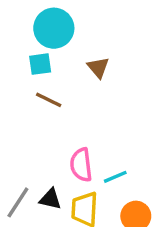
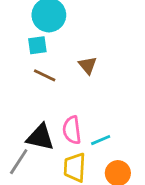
brown triangle: (98, 67) -> (88, 65), moved
black triangle: (50, 199) -> (40, 137), moved, size x1.5

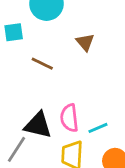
cyan square: (37, 45) -> (14, 32), moved
brown triangle: (88, 65) -> (85, 42), moved

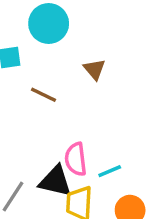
black triangle: (38, 125) -> (55, 181), moved

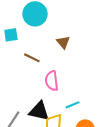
pink semicircle: (76, 159) -> (52, 81), moved

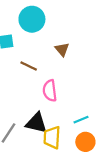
cyan line: (73, 105) -> (81, 120), moved

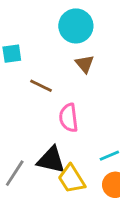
cyan circle: (32, 19) -> (76, 26), moved
yellow trapezoid: (52, 137) -> (72, 179), turned -35

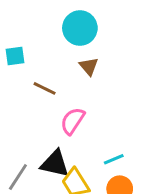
pink semicircle: (69, 118) -> (73, 121), turned 40

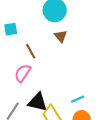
brown line: (45, 88) -> (31, 51), turned 35
pink semicircle: (73, 121) -> (23, 73), moved

